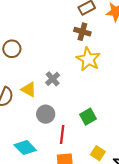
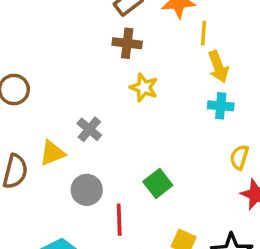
yellow star: (88, 59) -> (144, 87), size x0.7
yellow triangle: (29, 89) -> (52, 153), turned -42

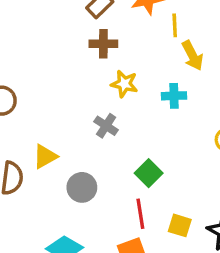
cyan cross: (221, 106) -> (174, 96), moved
gray cross: (89, 129) -> (106, 126), moved
red line: (119, 220) -> (140, 214), moved

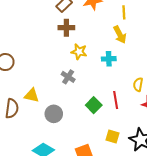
yellow line: (175, 25) -> (124, 12), moved
yellow triangle: (45, 156) -> (32, 95), turned 42
red line: (140, 214) -> (116, 100), moved

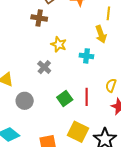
brown cross: (66, 28) -> (39, 18), moved
yellow square: (112, 136) -> (78, 132), size x1.5

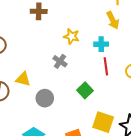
brown cross: (39, 18) -> (39, 11), moved
red line: (87, 97) -> (106, 66), moved

